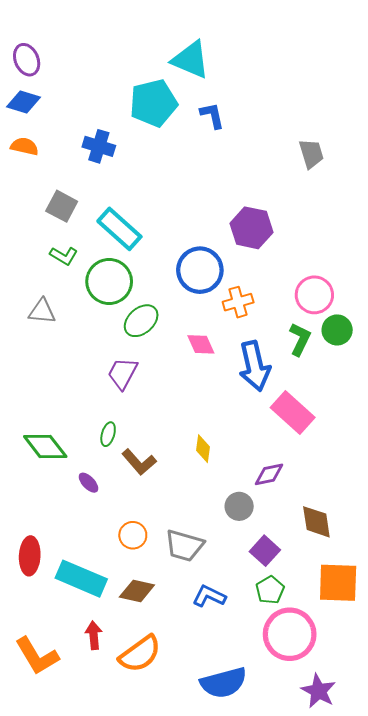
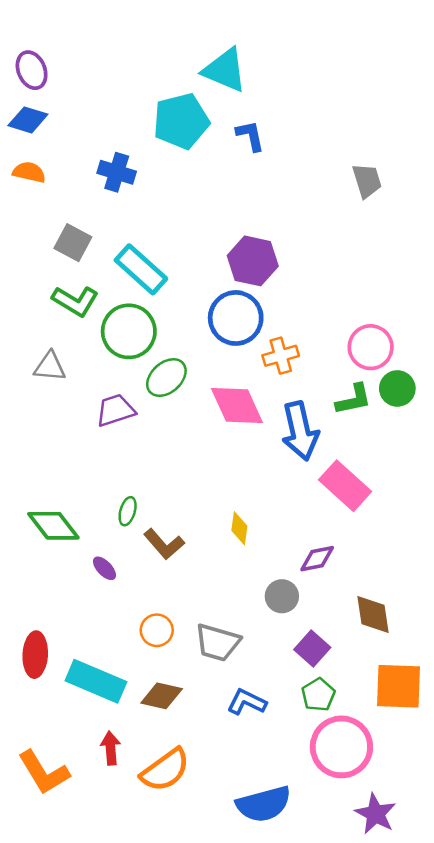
purple hexagon: (251, 228) -> (253, 261), moved
green L-shape: (64, 256) -> (75, 301), size x1.4
green L-shape: (300, 339) -> (354, 399), turned 52
pink diamond: (201, 344) -> (237, 405), size x1.6
purple trapezoid: (123, 373) -> (115, 410), moved, turned 44

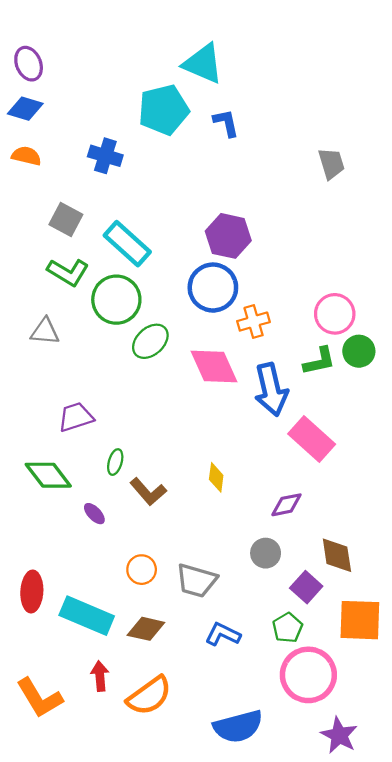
purple trapezoid: (115, 410) -> (76, 417), moved
gray circle: (282, 596) -> (266, 553), moved
purple square: (312, 649) -> (306, 587), moved

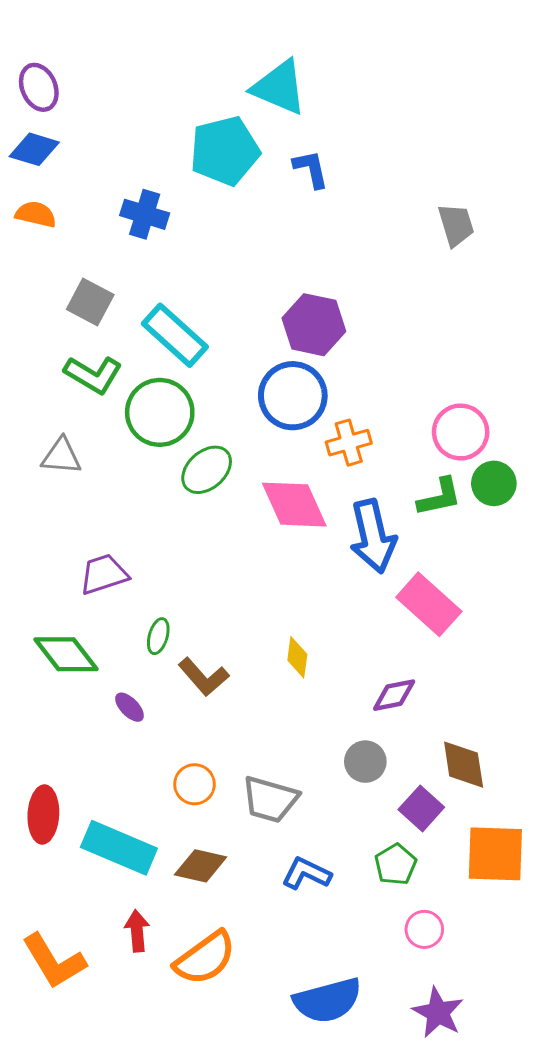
pink circle: (308, 675) -> (424, 929), size x0.5
purple star: (339, 735) -> (438, 1013), moved

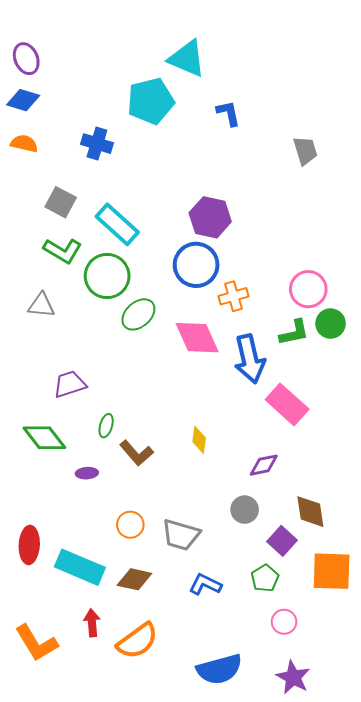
blue L-shape: (311, 169) -> (228, 113), moved
purple ellipse: (130, 707) -> (87, 473), turned -50

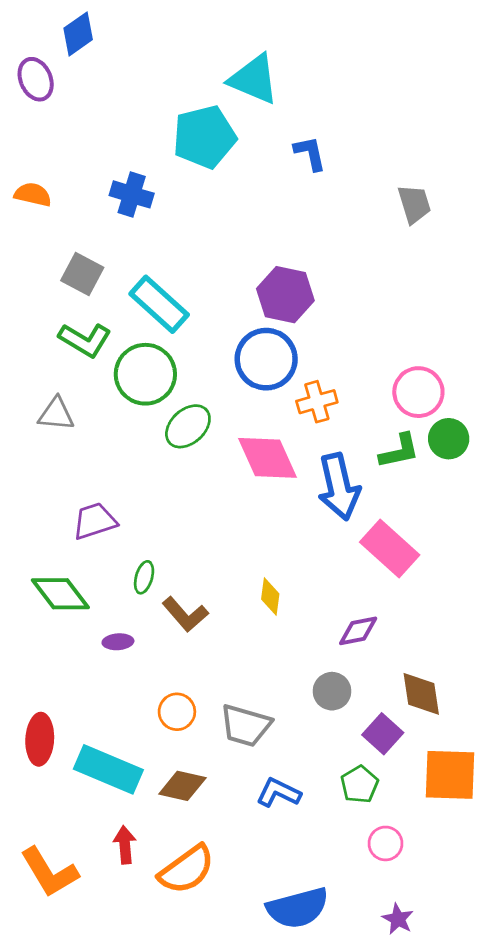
blue diamond: (23, 100) -> (78, 34), moved, turned -52
purple star: (293, 677) -> (398, 919), size x0.7

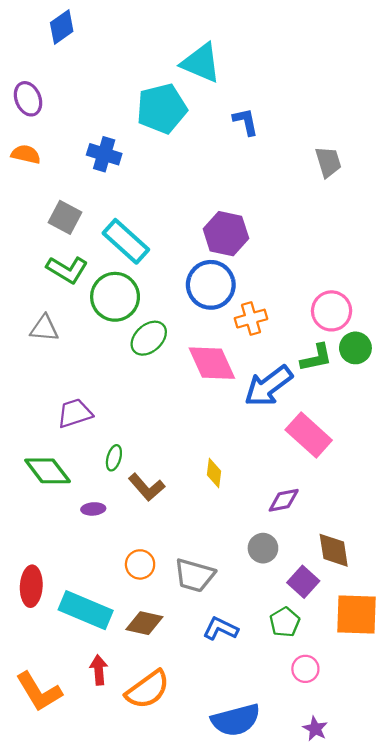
purple ellipse: (36, 79) -> (28, 99), moved
blue arrow: (339, 487) -> (268, 386), turned 66

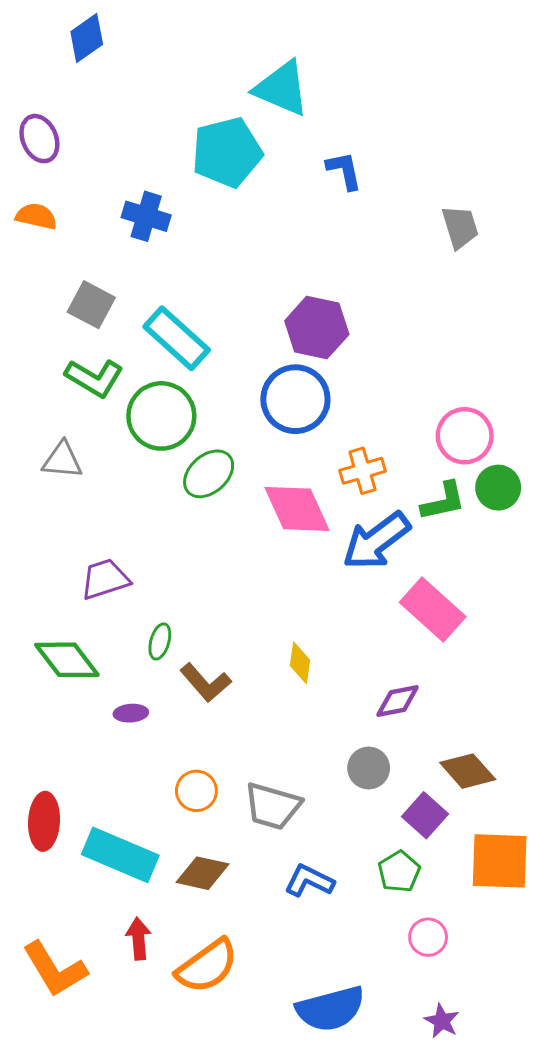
orange cross: (251, 319) -> (363, 471), moved
brown diamond: (334, 550) -> (468, 771), turned -33

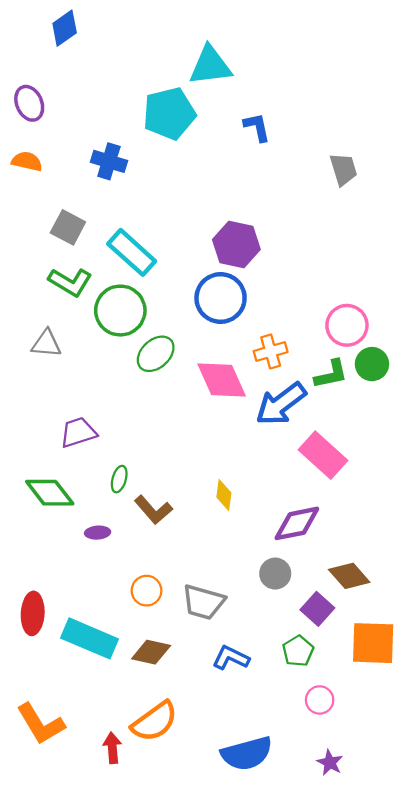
cyan triangle: (282, 88) -> (210, 66), turned -30
purple diamond: (398, 701) -> (297, 523), size x1.4
red arrow: (138, 939) -> (112, 748), moved

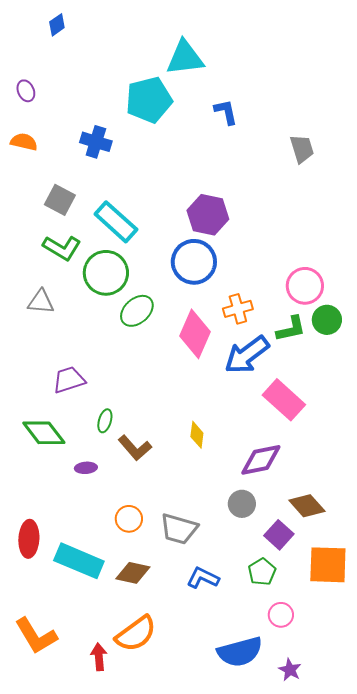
blue diamond: (65, 28) -> (57, 25), size x0.7
purple ellipse: (29, 103) -> (26, 91), size x0.7
pink diamond: (222, 380) -> (195, 334), turned 48
blue semicircle: (247, 753) -> (240, 652), moved

